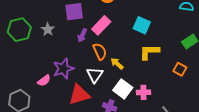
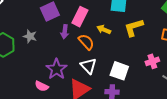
yellow arrow: (117, 64) -> (104, 29), moved
pink semicircle: (44, 81) -> (42, 86), turned 80
pink cross: (143, 92) -> (152, 61), moved

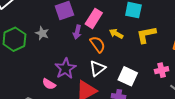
white triangle: (88, 66) -> (97, 68), turned 30

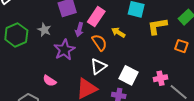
yellow L-shape: (146, 35) -> (157, 26), moved
purple star: (65, 68) -> (64, 50), moved
pink cross: (162, 70) -> (161, 78), moved

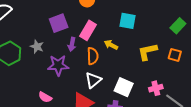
yellow L-shape: (157, 26) -> (147, 52), moved
orange semicircle: (99, 42) -> (93, 56), turned 36
purple star: (64, 50) -> (58, 65), turned 30

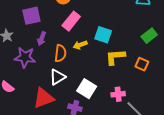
cyan square: (128, 21) -> (103, 35), moved
pink rectangle: (88, 30) -> (71, 21), moved
yellow arrow: (111, 45) -> (80, 45), turned -56

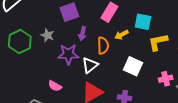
white triangle: (57, 77) -> (90, 65), moved
white square: (87, 89) -> (133, 66), moved

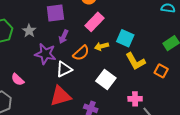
yellow L-shape: (158, 42) -> (135, 61), turned -120
orange semicircle: (103, 46) -> (81, 53), turned 36
pink semicircle: (55, 86) -> (18, 80), moved

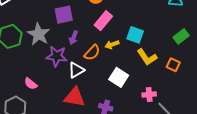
gray star: (29, 31) -> (39, 34), size x1.6
red triangle: (60, 96) -> (75, 97), turned 30

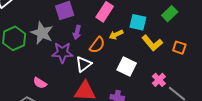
green rectangle: (181, 36) -> (170, 14), moved
pink cross: (149, 94) -> (159, 80), turned -32

